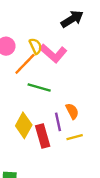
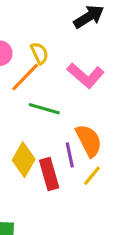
pink L-shape: (53, 53) -> (86, 75), moved
orange semicircle: (72, 111) -> (89, 141), size x1.5
yellow line: (75, 137) -> (92, 176), turned -35

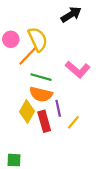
yellow semicircle: (40, 53) -> (38, 39), size x1.6
pink L-shape: (86, 75) -> (78, 69), moved
orange semicircle: (89, 141) -> (41, 94), moved, turned 130

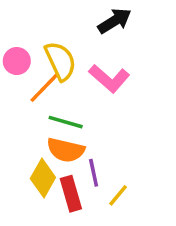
pink L-shape: (78, 69) -> (109, 78), moved

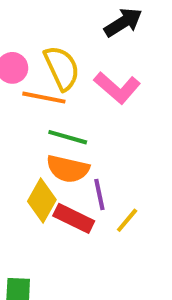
orange line: (45, 87) -> (44, 98), turned 57
red rectangle: (71, 194) -> (74, 218), turned -48

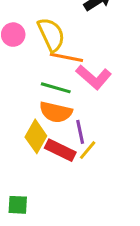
pink L-shape: (117, 88) -> (94, 77), moved
orange line: (44, 98) -> (66, 57), moved
yellow line: (127, 220) -> (88, 150), moved

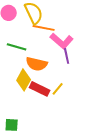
green line: (56, 88) -> (17, 47), moved
purple line: (80, 132) -> (67, 56), moved

